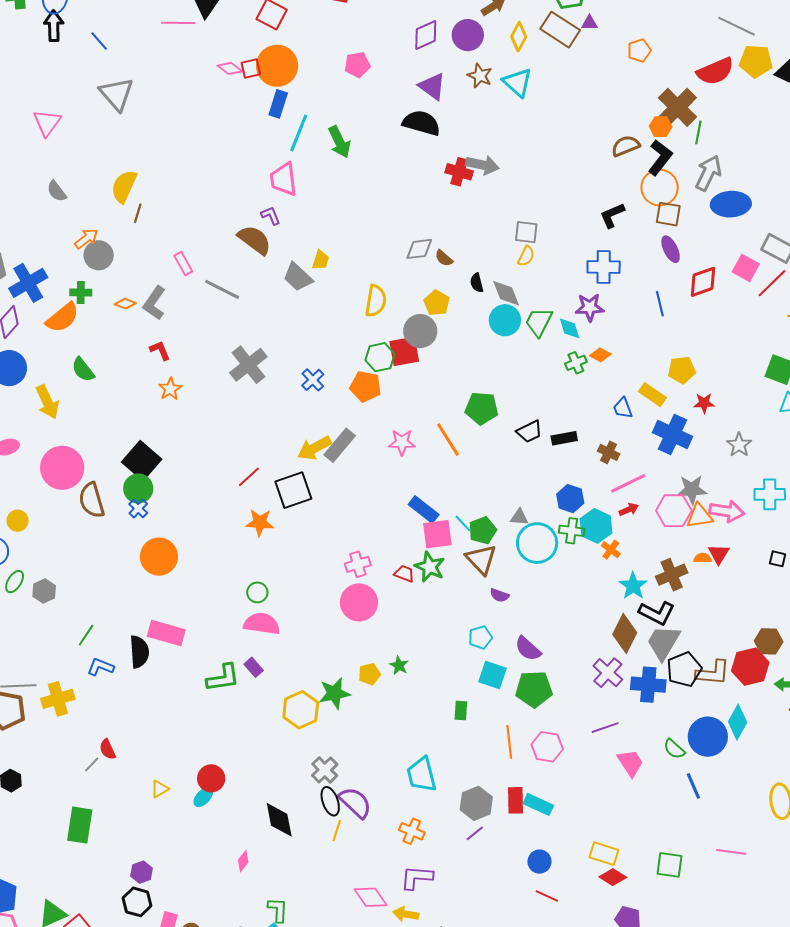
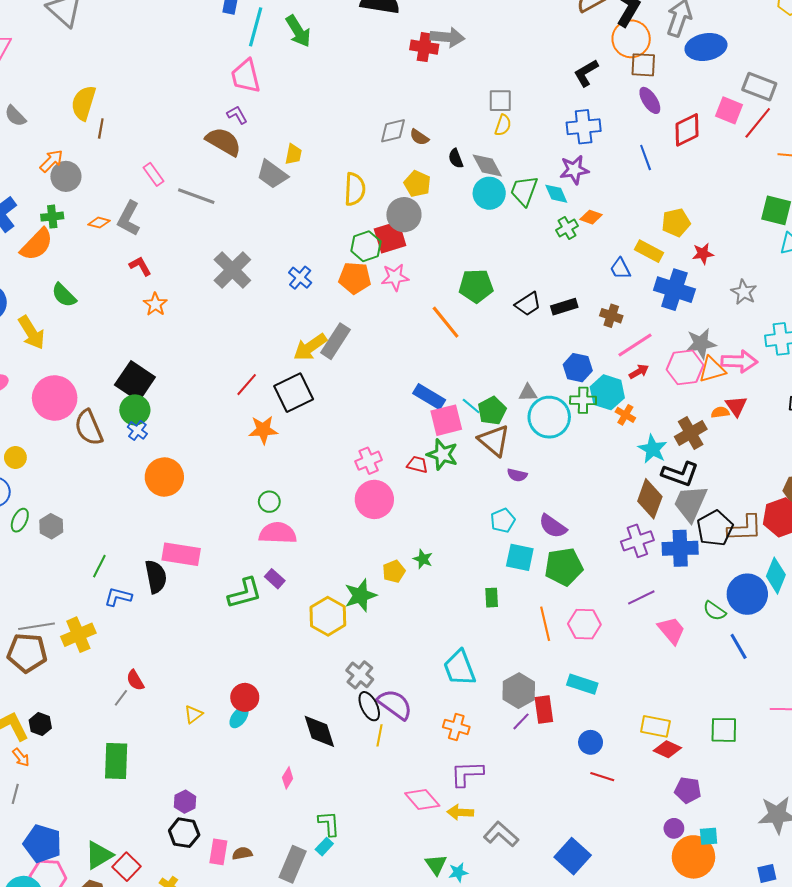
pink star: (402, 442) -> (395, 277), moved
purple cross: (608, 673) -> (637, 541), turned 36
red rectangle: (515, 800) -> (544, 709), moved

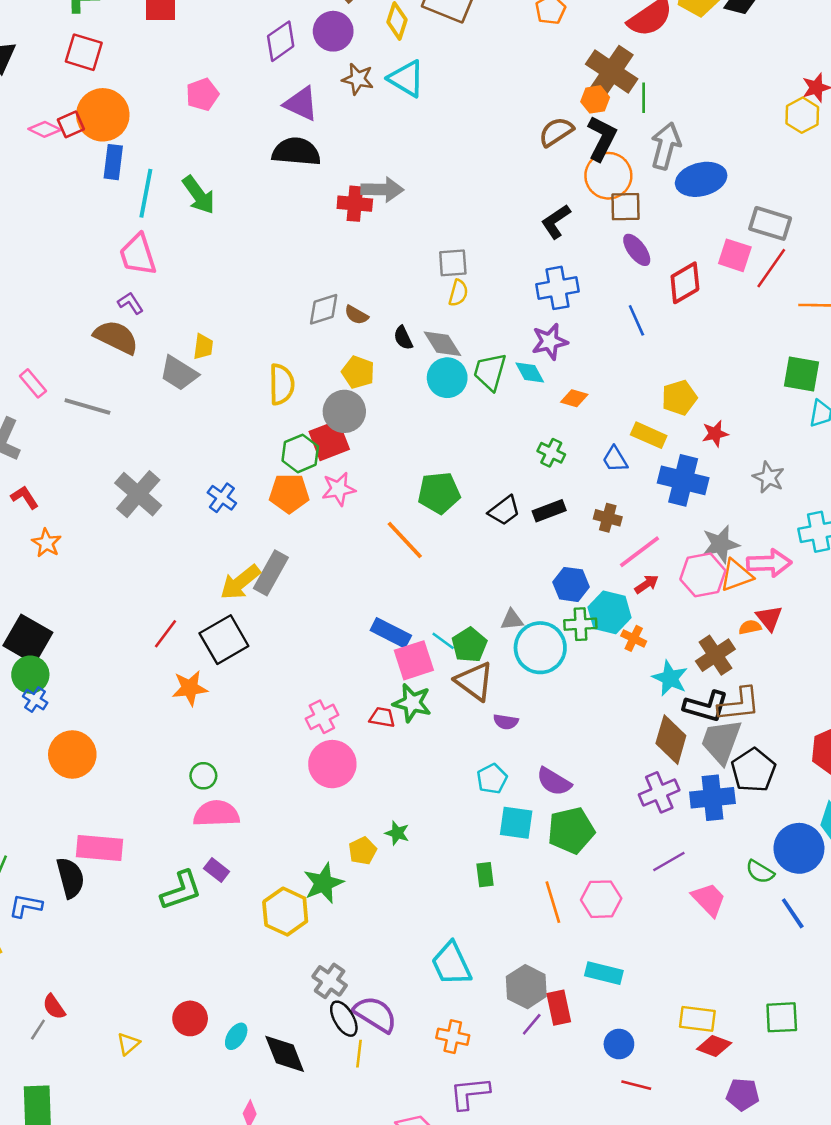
green cross: (567, 228) -> (551, 453), moved, turned -30
brown L-shape: (745, 528) -> (739, 704), moved
cyan ellipse: (239, 717) -> (236, 1036), moved

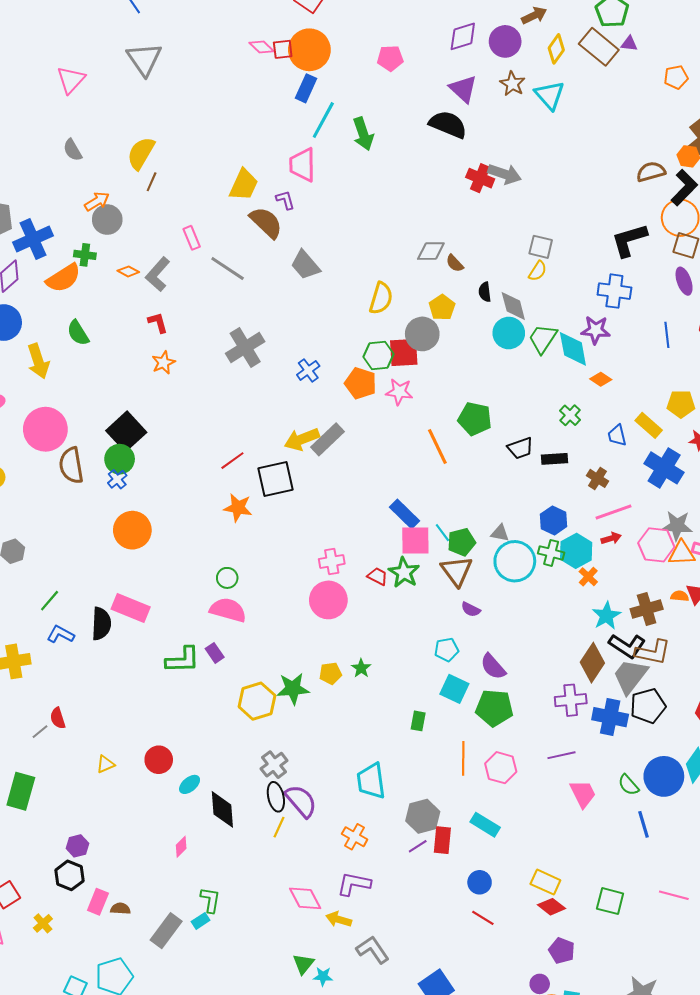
black L-shape: (556, 222) -> (629, 240), size x1.4
yellow trapezoid: (203, 347) -> (244, 185), moved, size x1.6
cyan diamond: (530, 373) -> (573, 349), size x1.5

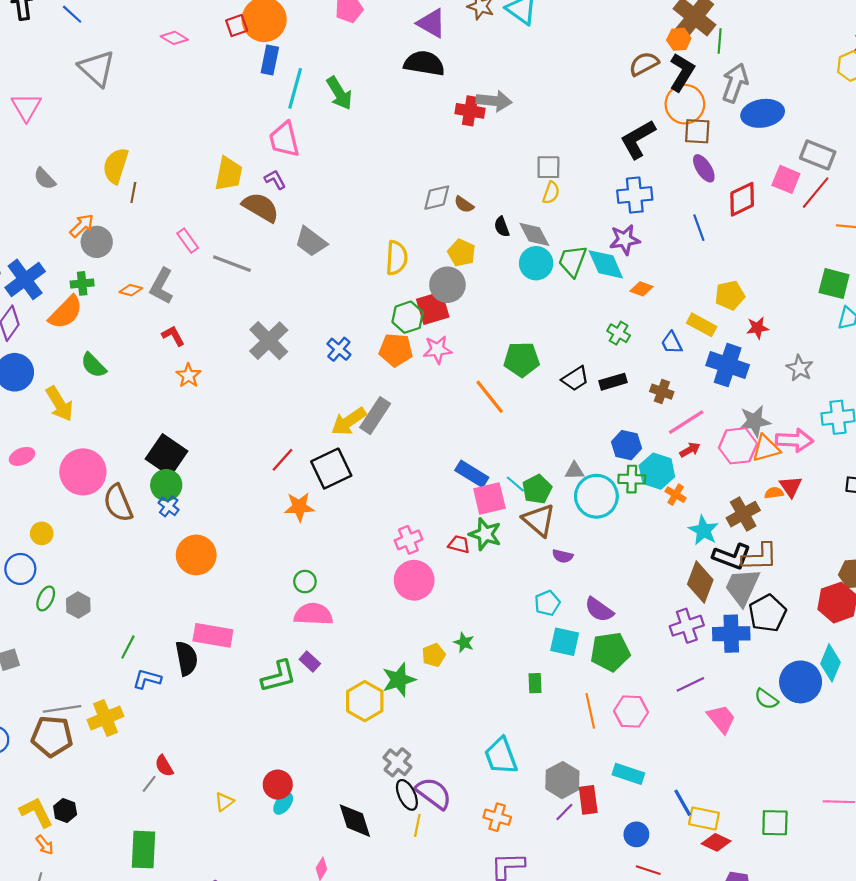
pink diamond: (262, 47) -> (174, 38), moved
cyan ellipse: (190, 784) -> (283, 804), moved
blue line: (643, 824) -> (683, 803), moved

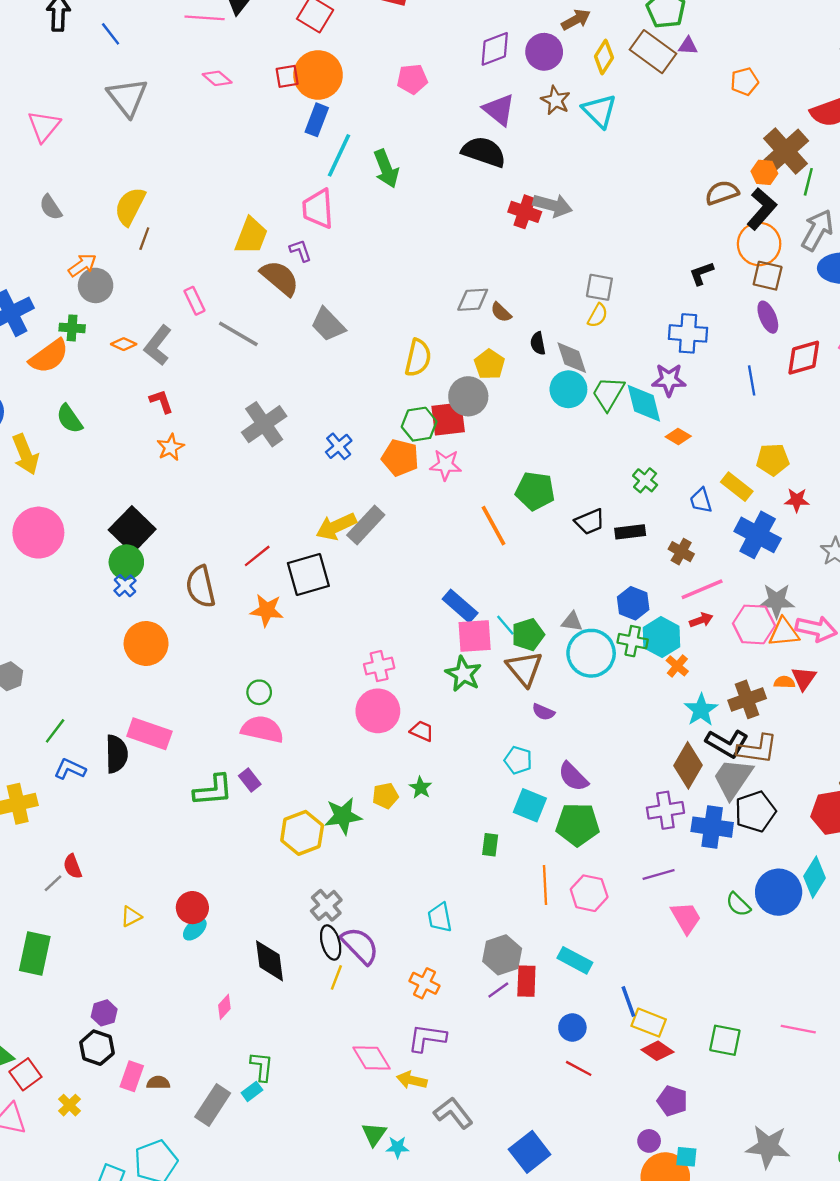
black L-shape: (638, 139) -> (702, 273), size x0.6
brown semicircle: (118, 503) -> (201, 587), moved
red trapezoid: (459, 544) -> (422, 731), moved
cyan pentagon: (547, 603) -> (518, 760), turned 30
cyan trapezoid: (501, 756) -> (440, 917), size x0.7

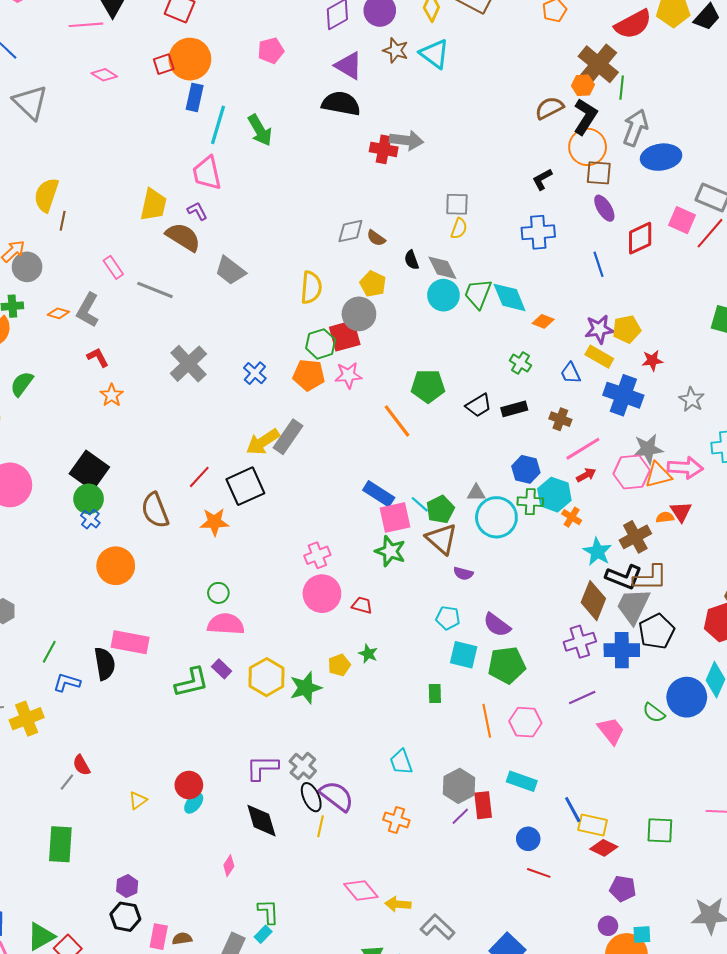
purple star: (669, 380) -> (599, 329), moved
green semicircle: (69, 419) -> (22, 384), turned 80
yellow hexagon: (302, 833) -> (267, 677), moved
purple L-shape: (427, 1038) -> (262, 768), moved

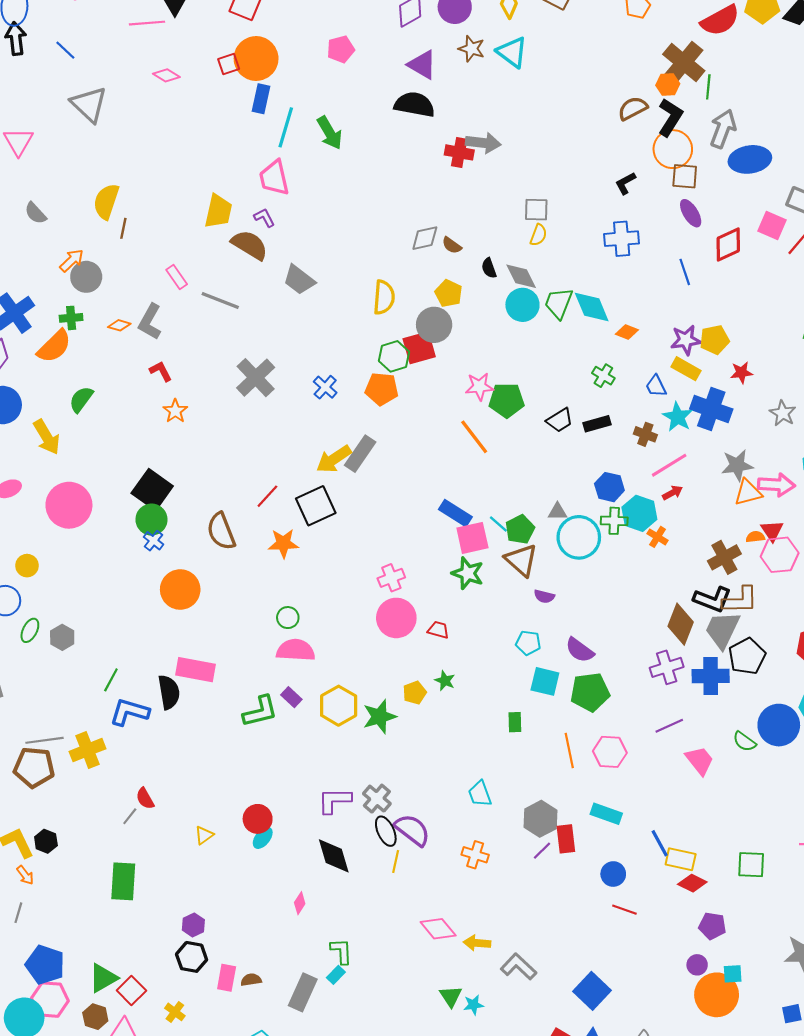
pink star: (348, 375) -> (479, 387), moved
pink hexagon: (632, 472) -> (780, 555), moved
cyan star: (597, 552) -> (678, 417), moved
blue L-shape: (67, 683) -> (129, 712), size x1.4

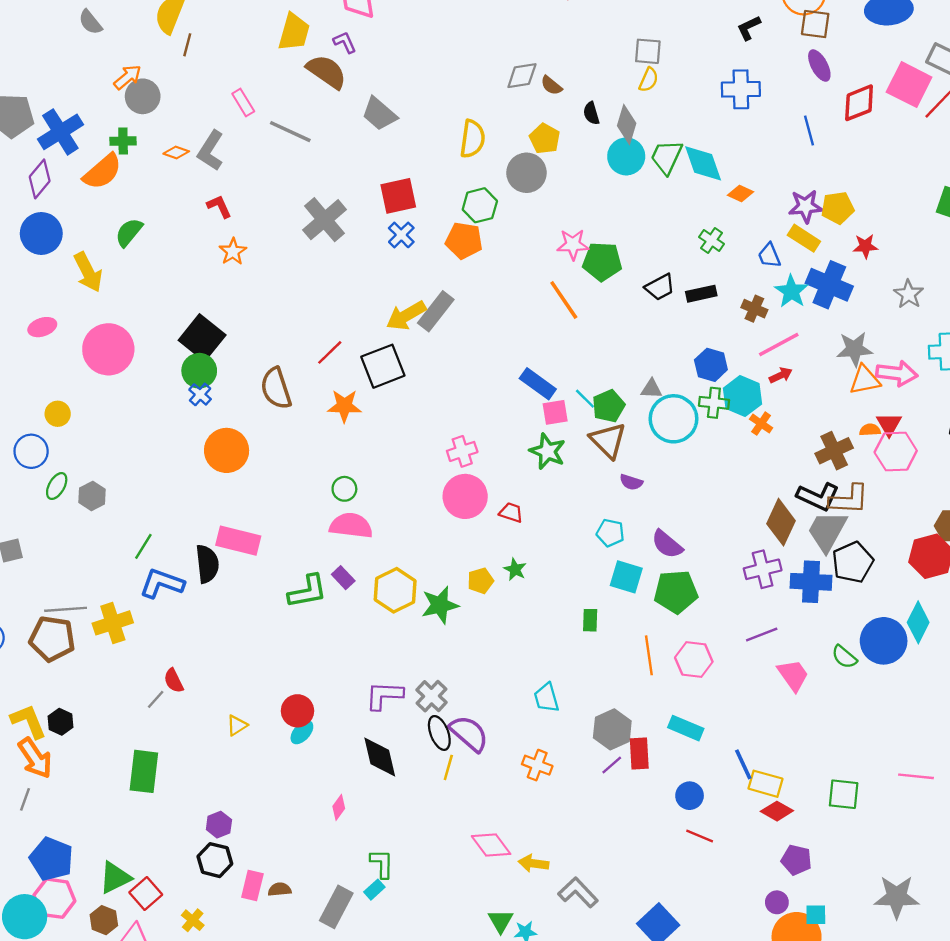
pink square: (772, 225) -> (909, 85), size x1.4
gray diamond: (521, 276) -> (627, 124), turned 40
red square: (419, 348) -> (398, 196), moved
pink square: (472, 538) -> (555, 412), size x0.7
orange arrow: (25, 875) -> (35, 758), size x1.8

